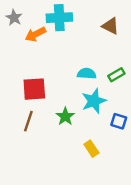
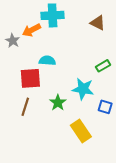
gray star: (14, 18) -> (13, 41), moved
cyan semicircle: (87, 74) -> (47, 61), moved
cyan star: (94, 101) -> (83, 89), turned 30
yellow rectangle: (91, 149) -> (81, 131), size x1.5

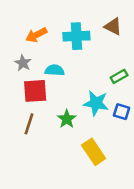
cyan cross: (53, 15) -> (76, 36), moved
gray star: (13, 41) -> (23, 63), moved
blue square: (105, 107) -> (122, 112), moved

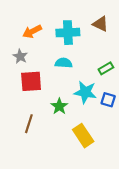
cyan semicircle: (55, 70) -> (64, 63), moved
brown line: (29, 124) -> (29, 124), moved

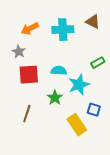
cyan semicircle: (64, 63) -> (59, 71), moved
cyan star: (85, 92) -> (79, 85), turned -30
blue square: (108, 100) -> (94, 110), moved

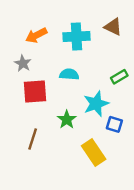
cyan semicircle: (59, 71) -> (69, 74), moved
blue square: (94, 110) -> (114, 124), moved

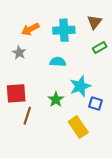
brown triangle: (113, 27) -> (94, 22), turned 42
green rectangle: (119, 77) -> (100, 48), moved
red square: (35, 91) -> (16, 93), moved

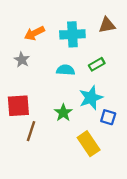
brown triangle: (94, 22) -> (107, 25), turned 42
green rectangle: (100, 48) -> (97, 64), moved

